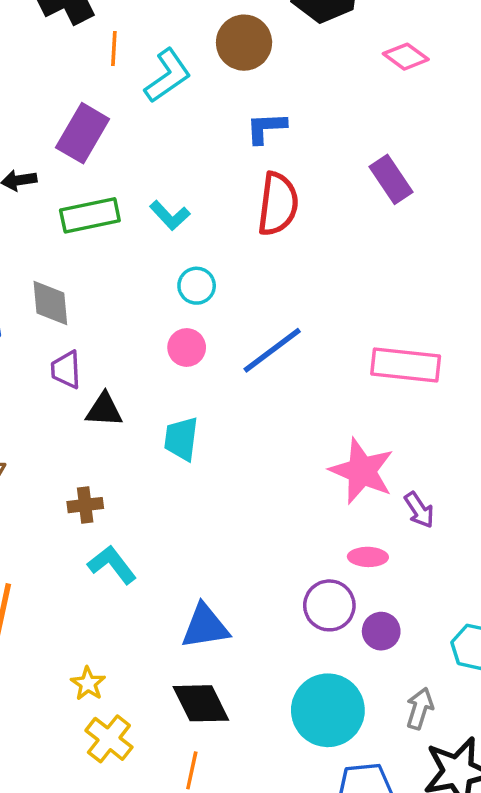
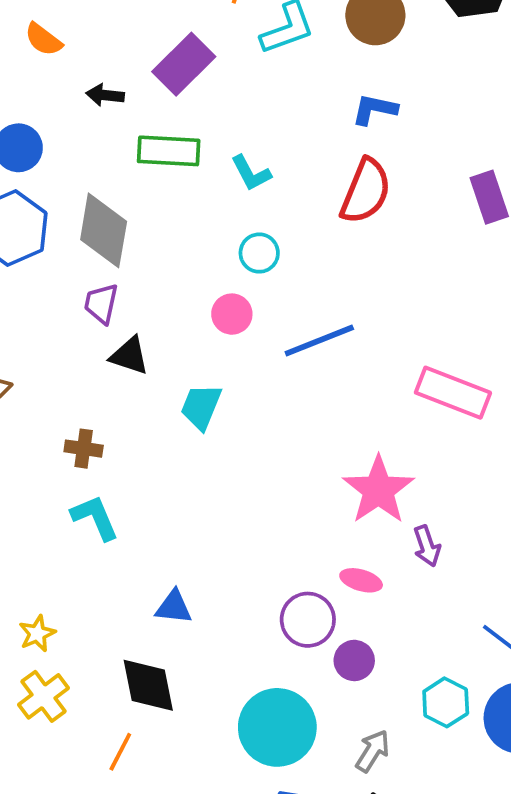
gray diamond: (50, 303) -> (104, 230), size x1.4
blue triangle: (205, 626) -> (174, 607), size x0.7

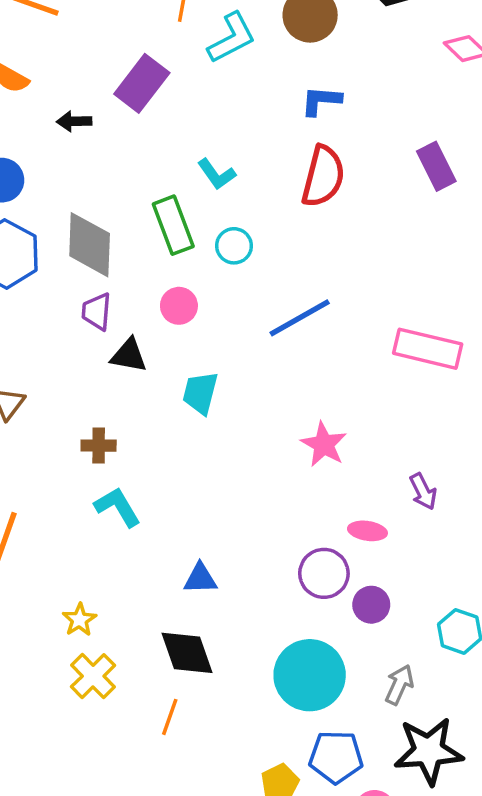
green rectangle: (169, 151) -> (173, 225), moved, turned 74
pink circle: (232, 314) -> (179, 306), moved
pink star: (378, 490) -> (324, 444), moved, size x0.7

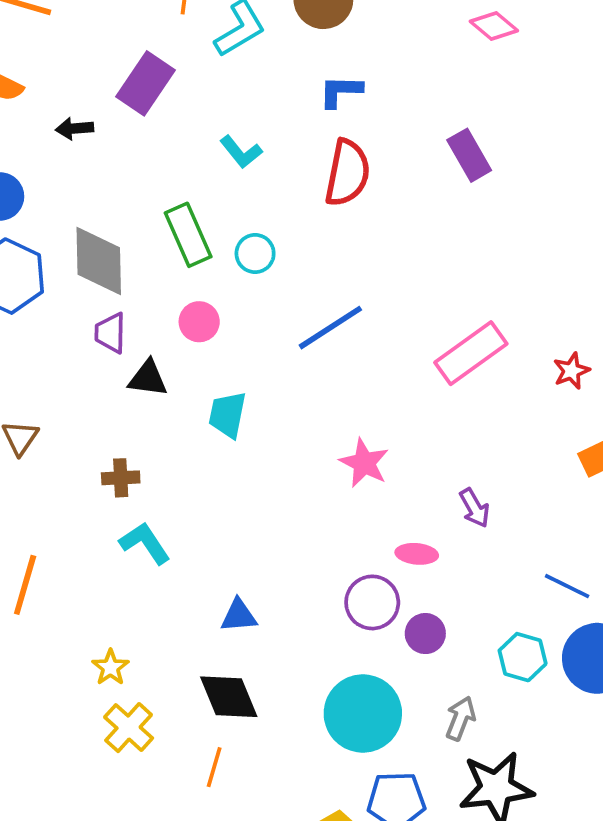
cyan L-shape: (217, 174) -> (241, 152), moved
pink rectangle: (428, 349) -> (471, 353), turned -46

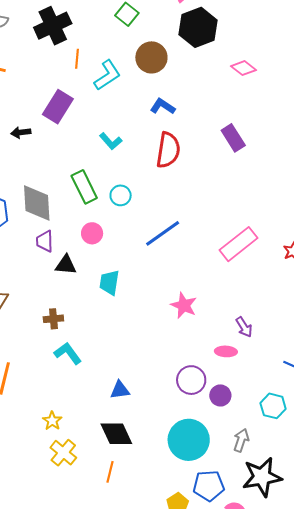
blue L-shape: (341, 91) -> (163, 106), turned 35
pink ellipse: (417, 554) -> (226, 351), moved

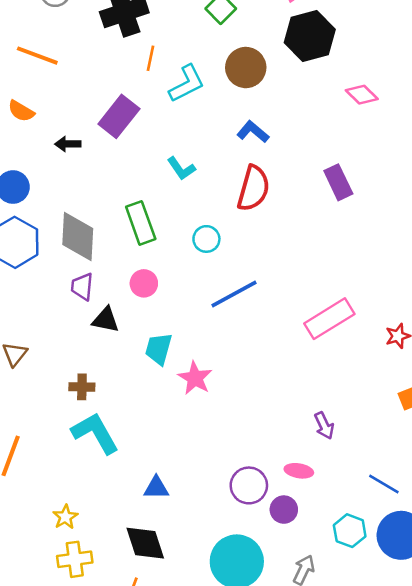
cyan circle: (121, 195) -> (206, 239), moved
pink star: (184, 305) -> (195, 378), moved
pink ellipse: (226, 351) -> (299, 471), moved
cyan L-shape: (68, 353) -> (95, 433), size x1.4
yellow cross: (63, 453) -> (75, 559), turned 36

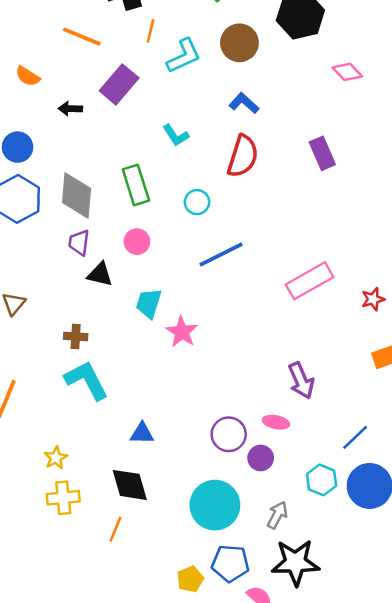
orange line: (37, 56) -> (82, 37), moved
purple arrow: (324, 426) -> (301, 381), size x1.4
blue line: (384, 484) -> (355, 437), turned -76

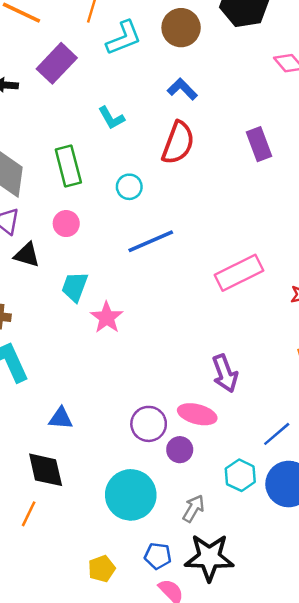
pink ellipse: (276, 422) -> (197, 414), size x1.4
blue pentagon: (230, 563) -> (158, 556), moved, size x0.7

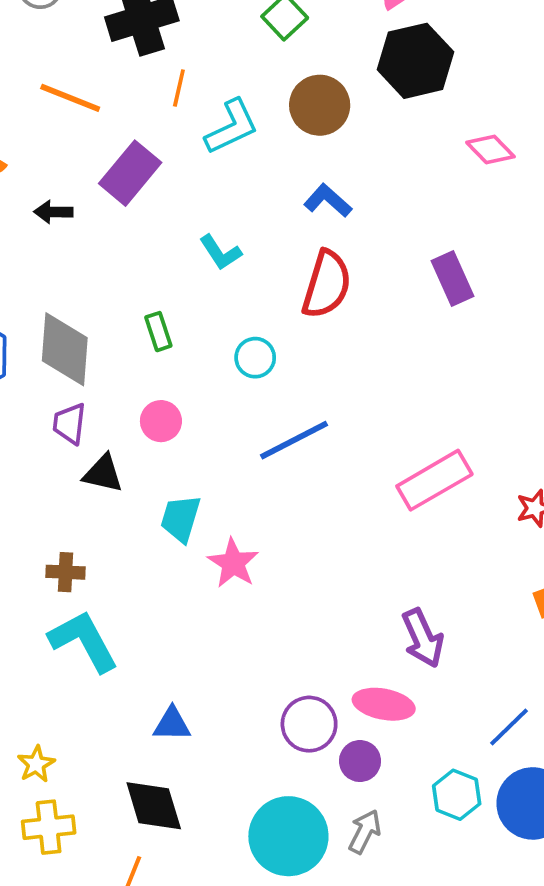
green rectangle: (68, 166) -> (158, 332), size x0.6
gray arrow: (193, 508) -> (365, 832), moved

